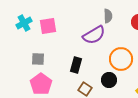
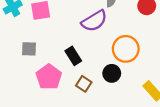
black rectangle: (76, 65) -> (73, 56), turned -49
pink pentagon: (41, 84) -> (49, 77), moved

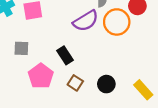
orange circle: (126, 49) -> (117, 22), moved
black circle: (112, 73) -> (106, 84), moved

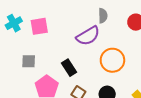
orange circle: (117, 22) -> (112, 60), moved

